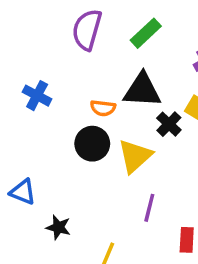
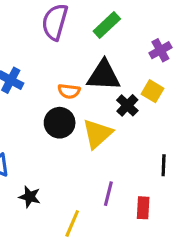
purple line: (149, 208) -> (108, 194), moved

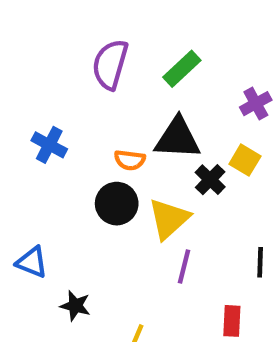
purple line: (108, 194) -> (184, 267), moved

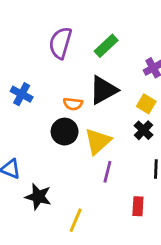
black triangle: (178, 138) -> (103, 90), turned -32
black cross: (210, 180) -> (143, 130), moved
black star: (75, 306) -> (38, 197), size x1.4

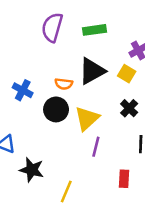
green rectangle: (106, 46) -> (95, 30), turned 35
blue cross: (22, 94) -> (23, 90), moved
yellow square: (146, 104) -> (127, 74), moved

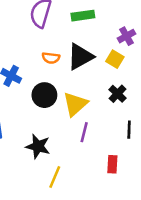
orange semicircle: (64, 84) -> (51, 58), moved
black star: (32, 170) -> (38, 146), moved

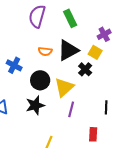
green rectangle: (83, 16) -> (70, 18), turned 72
black cross: (118, 94) -> (85, 69), moved
black star: (38, 146) -> (35, 105), moved, turned -30

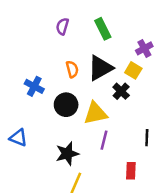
purple semicircle: (37, 16) -> (62, 26), size x0.6
orange semicircle: (45, 51) -> (72, 69), turned -112
yellow triangle: (64, 87) -> (95, 113), turned 30
black star: (35, 105) -> (67, 154), moved

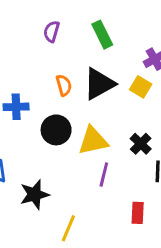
blue cross: (34, 86) -> (16, 107), turned -30
black cross: (121, 91) -> (141, 144), moved
black star: (67, 154) -> (35, 194), moved

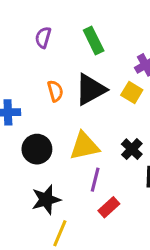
black circle: (56, 130) -> (37, 149), moved
black star: (35, 194) -> (46, 200), moved
red rectangle: (138, 213) -> (109, 207), moved, turned 45

